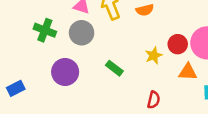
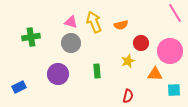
green cross: (45, 30) -> (31, 37), moved, turned -30
red circle: (178, 44) -> (141, 43), moved
green rectangle: (114, 68) -> (97, 71), turned 48

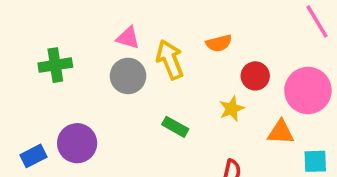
yellow arrow: (94, 22) -> (170, 60), moved
green rectangle: (97, 71) -> (175, 127), turned -56
purple circle: (58, 74) -> (77, 143), moved

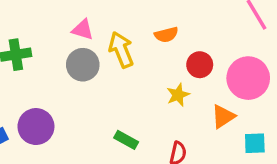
green rectangle: (175, 127) -> (126, 140), moved
orange triangle: (281, 132) -> (223, 117), turned -36

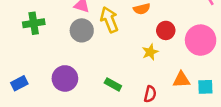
orange triangle: (223, 117) -> (181, 80), moved, turned 30
purple circle: (36, 127) -> (65, 78), moved

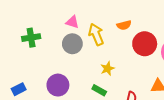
red circle: (166, 30) -> (145, 44), size x1.5
yellow star: (150, 52) -> (107, 69), moved

